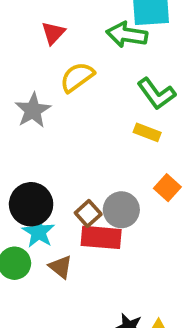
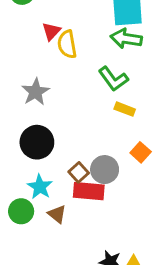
green arrow: (127, 35) -> (126, 39), moved
yellow semicircle: (77, 77) -> (67, 44), moved, turned -64
green L-shape: (156, 94) -> (113, 79), moved
black circle: (31, 204) -> (37, 142), moved

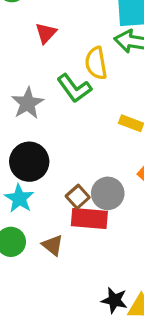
yellow semicircle: (67, 44) -> (96, 63), moved
green L-shape: (113, 79) -> (74, 88), moved
cyan star: (40, 187) -> (19, 198), moved

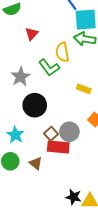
black circle: (29, 162) -> (35, 105), moved

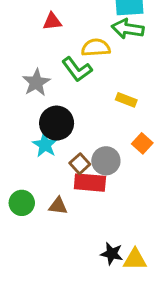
red triangle: (32, 34) -> (52, 21), turned 40
yellow semicircle: (62, 52) -> (96, 48), turned 96
cyan star: (15, 135) -> (45, 145), moved
brown triangle: (36, 163) -> (58, 206), turned -32

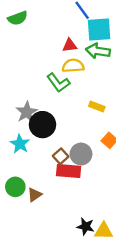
red triangle: (52, 21) -> (70, 45), moved
gray star: (36, 82) -> (27, 112), moved
cyan star: (45, 145) -> (20, 144), moved
brown triangle: (58, 206) -> (35, 195), moved, turned -42

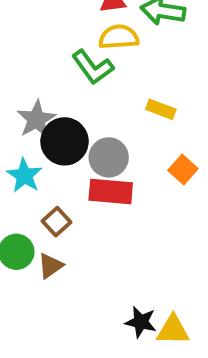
gray circle: (81, 154) -> (109, 157), moved
brown square: (61, 156) -> (56, 222), moved
red rectangle: (69, 171) -> (111, 192), moved

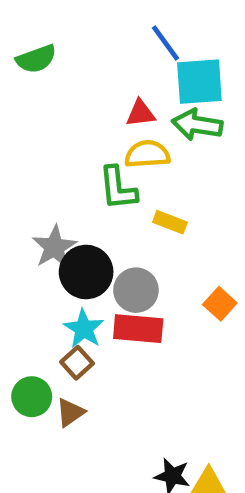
green L-shape: (93, 67) -> (118, 188), turned 30
yellow rectangle: (161, 109) -> (170, 222), moved
cyan star: (24, 176) -> (84, 329), moved

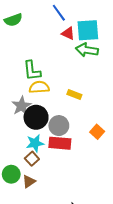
blue line: (165, 43) -> (59, 13), moved
red triangle: (140, 113) -> (68, 33), moved, turned 32
yellow semicircle: (147, 154) -> (39, 87), moved
green L-shape: (118, 188) -> (32, 71), moved
cyan star: (84, 329) -> (35, 143), turned 30

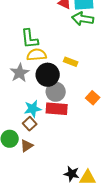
black circle: (36, 117) -> (48, 75), moved

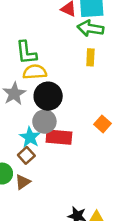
yellow rectangle: (71, 62) -> (90, 57), moved, turned 72
gray circle: (56, 92) -> (44, 121), moved
cyan star: (33, 109) -> (30, 137), turned -30

